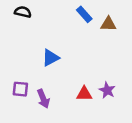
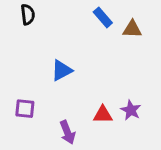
black semicircle: (23, 12) -> (28, 14), turned 70
purple arrow: (43, 99) -> (67, 132), moved

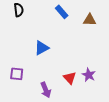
blue rectangle: (103, 17) -> (62, 12), moved
red triangle: (103, 115) -> (70, 78), turned 48

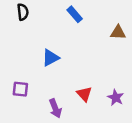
brown triangle: (90, 20) -> (118, 32), moved
purple star: (89, 75) -> (116, 98), moved

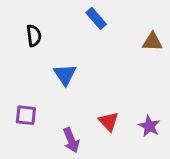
black semicircle: (23, 12) -> (34, 36), moved
blue triangle: (51, 58) -> (65, 75), turned -36

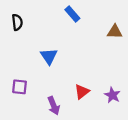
black semicircle: (34, 36) -> (17, 22), moved
red triangle: (109, 121) -> (82, 92), turned 35

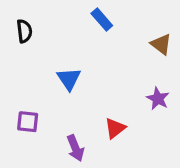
brown triangle: (115, 32) -> (161, 44), turned 35
purple star: (112, 95) -> (158, 99), moved

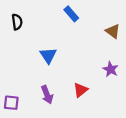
purple square: (28, 122) -> (11, 103), moved
purple arrow: (75, 148) -> (47, 95), moved

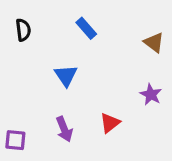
blue rectangle: (71, 14) -> (86, 28), moved

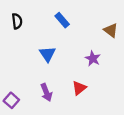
purple star: (151, 94) -> (93, 58), moved
purple square: (15, 140) -> (11, 100), turned 35

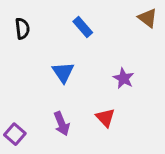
brown triangle: (111, 30) -> (148, 18), moved
red triangle: (79, 88) -> (105, 118), turned -35

